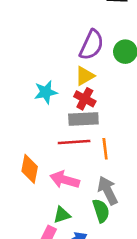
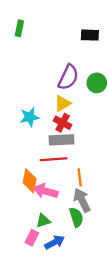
orange line: (105, 149) -> (80, 177), moved
orange diamond: (30, 169) -> (30, 181), moved

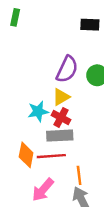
cyan star: (30, 117) -> (38, 111), moved
orange diamond: (30, 181) -> (26, 155), moved
pink arrow: (46, 191) -> (43, 190), turned -65

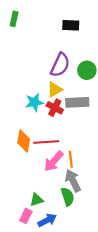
black rectangle: (90, 25) -> (71, 25), moved
gray rectangle: (60, 136) -> (77, 102), moved
pink arrow: (43, 190) -> (54, 161), moved

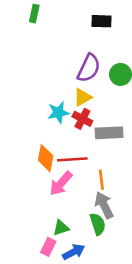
gray rectangle: (77, 102) -> (109, 133), moved
pink arrow: (54, 161) -> (61, 183), moved

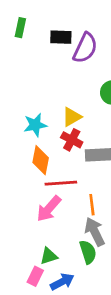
black rectangle: (101, 21) -> (61, 37), moved
purple semicircle: (89, 68) -> (85, 48), moved
cyan star: (58, 112) -> (35, 125), moved
orange diamond: (46, 158) -> (41, 160), moved

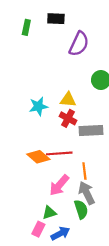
black rectangle: (61, 37) -> (56, 19), moved
yellow triangle: (72, 117) -> (68, 100), turned 35
orange diamond: (41, 160) -> (38, 157), moved, turned -60
pink arrow: (49, 209) -> (59, 185), moved

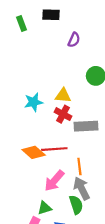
green rectangle: (26, 27) -> (22, 23), turned -32
purple semicircle: (79, 44) -> (74, 40), size x0.6

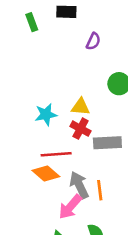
red line: (54, 149) -> (56, 154), moved
gray arrow: (82, 188) -> (79, 185), moved

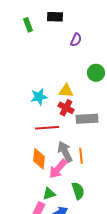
orange diamond: (46, 173) -> (39, 159), moved, turned 55

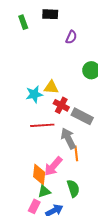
yellow triangle: (66, 91) -> (51, 87), moved
gray rectangle: (87, 119) -> (82, 116), turned 30
gray arrow: (65, 152) -> (68, 138), moved
orange diamond: (39, 159) -> (39, 174), moved

